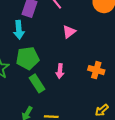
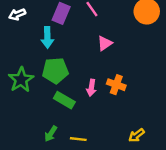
orange cross: (96, 70) -> (116, 85), moved
green rectangle: (37, 83) -> (64, 100), turned -30

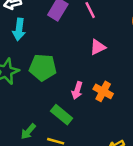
cyan arrow: (47, 37) -> (19, 29), moved
green rectangle: (64, 100) -> (62, 115), moved

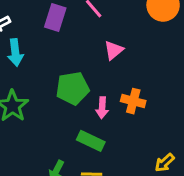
green pentagon: (43, 67) -> (73, 88), moved

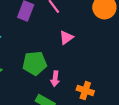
orange cross: (133, 101) -> (85, 90), moved

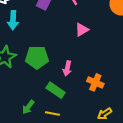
green pentagon: (35, 63) -> (37, 57), moved

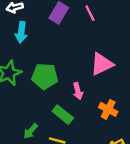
pink triangle: (82, 30) -> (102, 64), moved, size x1.5
pink arrow: (67, 68) -> (78, 91), turned -32

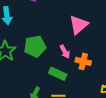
orange cross: (108, 109) -> (83, 61), moved

